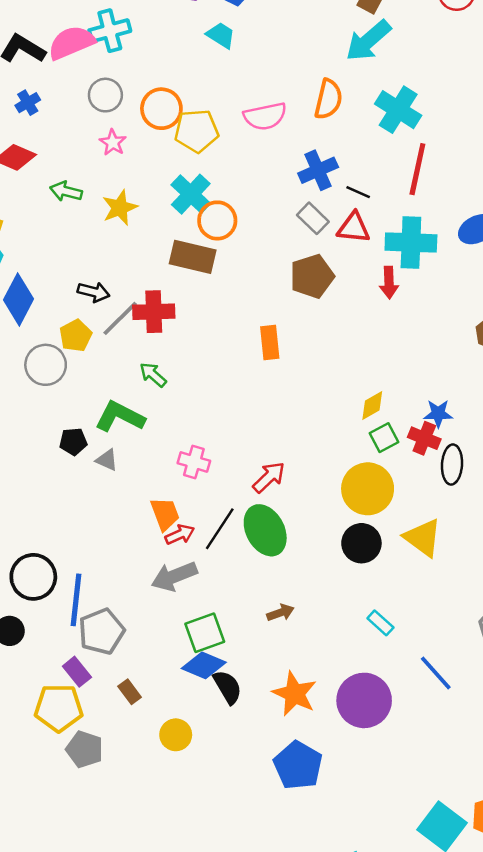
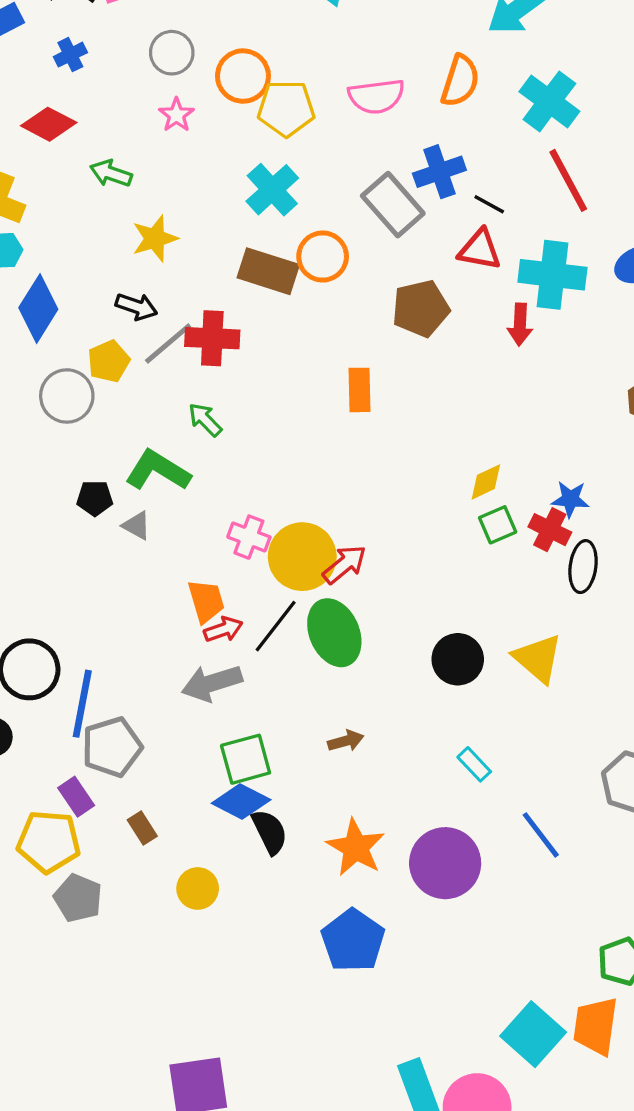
red line: (417, 169) -> (568, 180), turned -45
yellow star: (120, 208) -> (155, 238), moved
gray rectangle: (313, 218) -> (393, 205), moved, size x1.5
orange circle: (217, 220) -> (323, 257), moved
yellow circle: (368, 489) -> (302, 557), moved

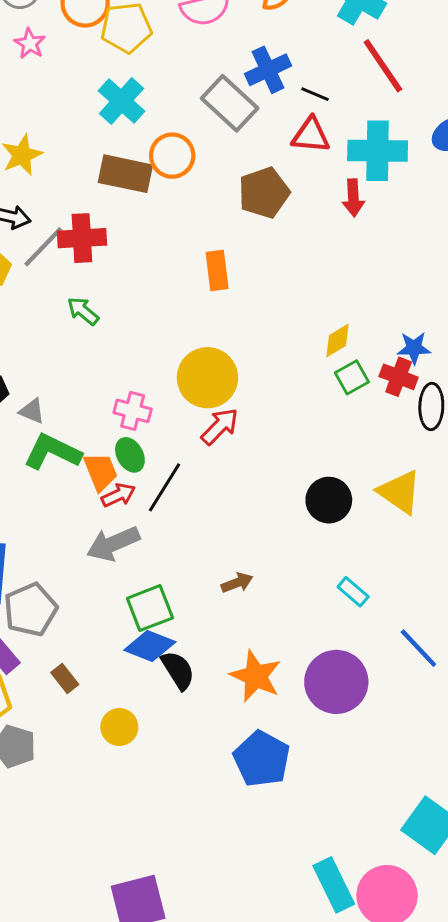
green L-shape: (158, 471) -> (52, 452), moved
yellow circle: (302, 557) -> (207, 378), moved
green ellipse: (334, 633) -> (130, 455), moved, size x0.6

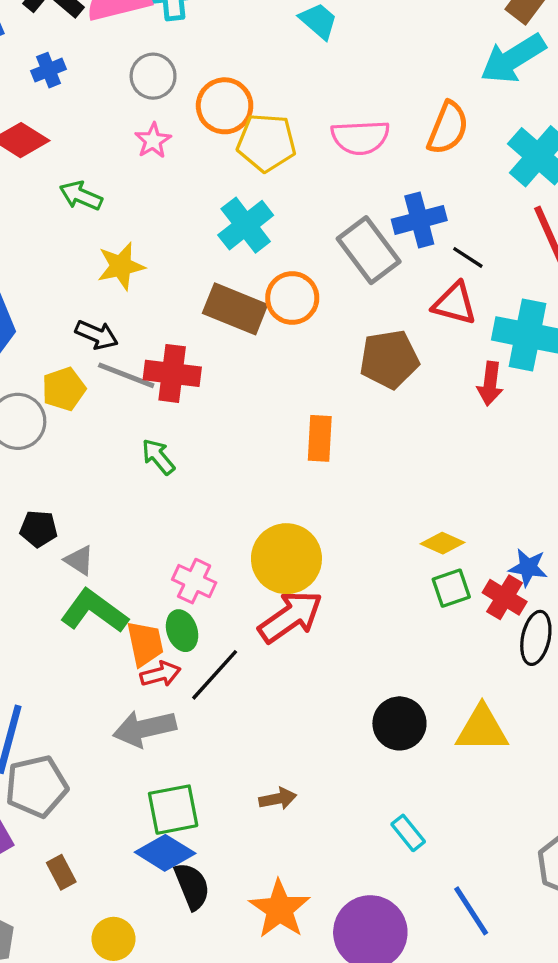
gray line: (43, 247) -> (126, 375), turned 57
yellow diamond: (337, 340) -> (442, 543), turned 45
red arrow: (220, 426) -> (290, 617), size x1.4
yellow triangle: (400, 492) -> (482, 729), turned -45

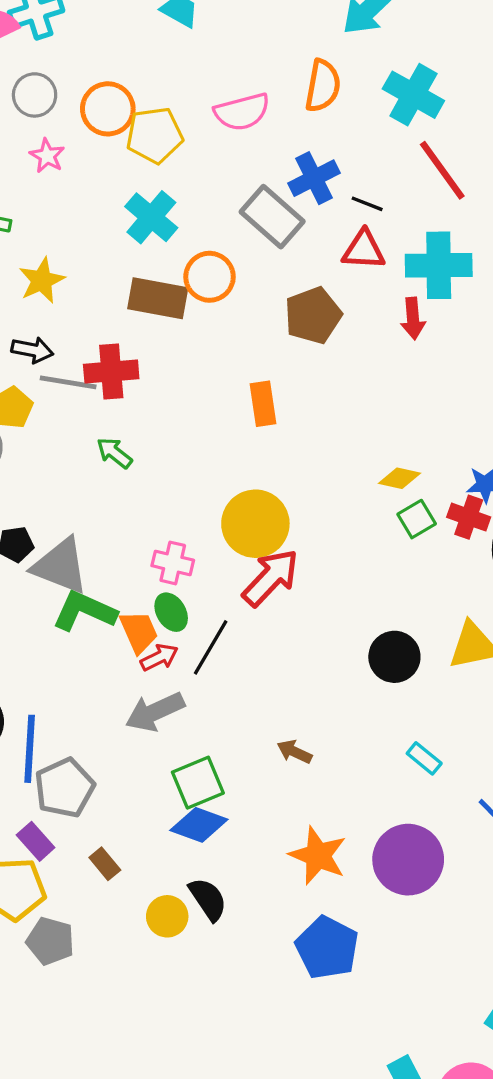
gray triangle: (79, 560) -> (60, 566), size x2.0
brown arrow: (278, 799) -> (294, 752), turned -132
black semicircle: (192, 886) -> (208, 899), moved

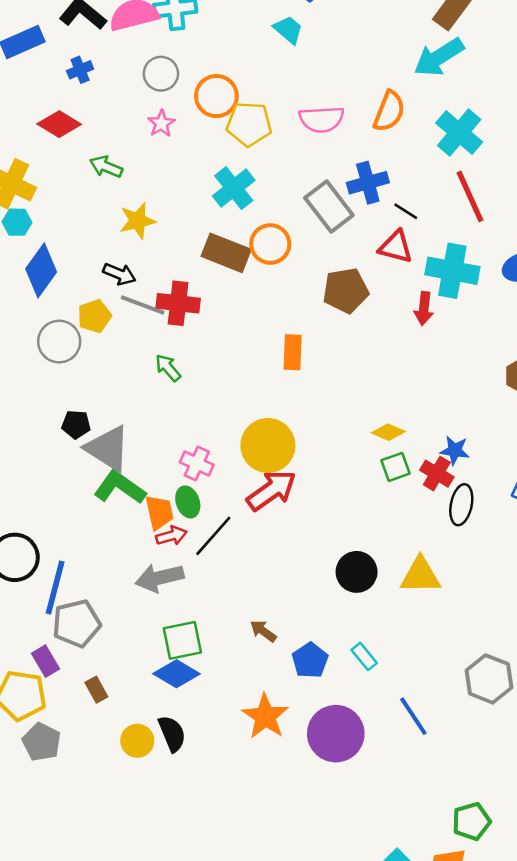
blue pentagon: (327, 948) -> (310, 660), moved, size x0.7

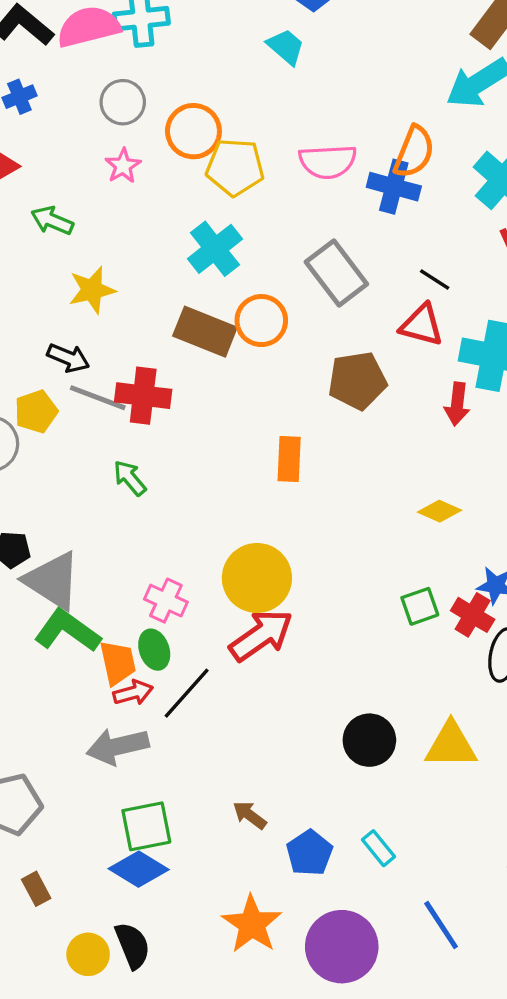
blue cross: (368, 183) -> (394, 187), moved, turned 30
yellow diamond: (388, 432) -> (440, 511), moved

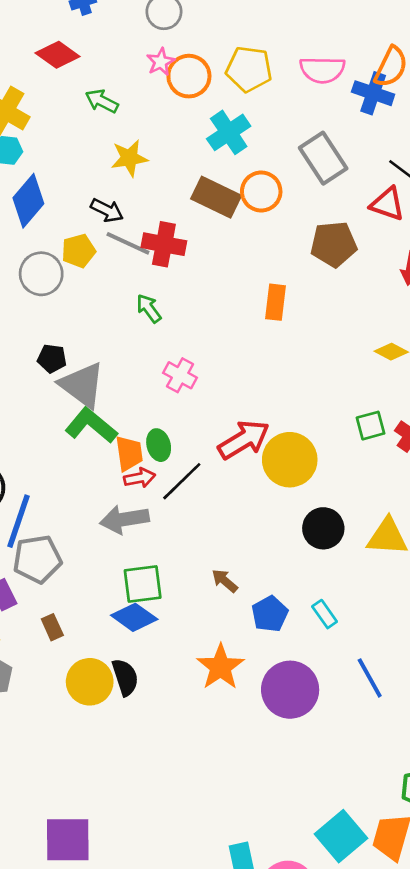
orange circle: (193, 131) -> (189, 76), moved
yellow circle: (257, 578) -> (290, 460), moved
pink cross: (166, 601) -> (180, 375), moved
yellow circle: (88, 954) -> (90, 682), size x1.4

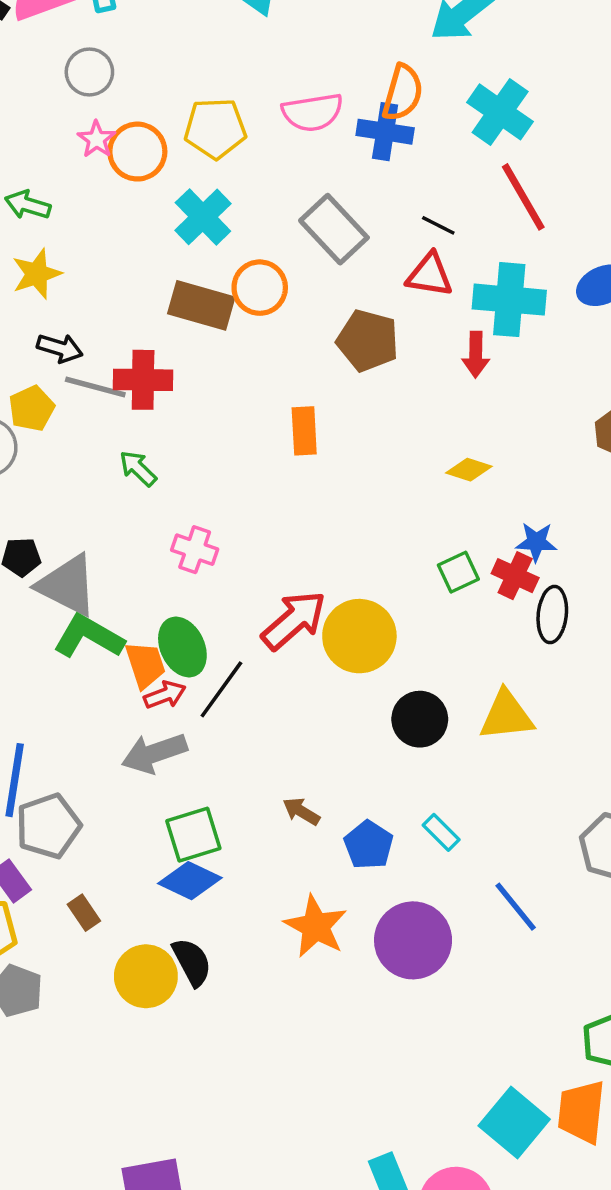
yellow star: (129, 158) -> (37, 274), moved
brown pentagon: (334, 244) -> (368, 341), turned 30
green ellipse: (159, 445) -> (182, 647), size x1.4

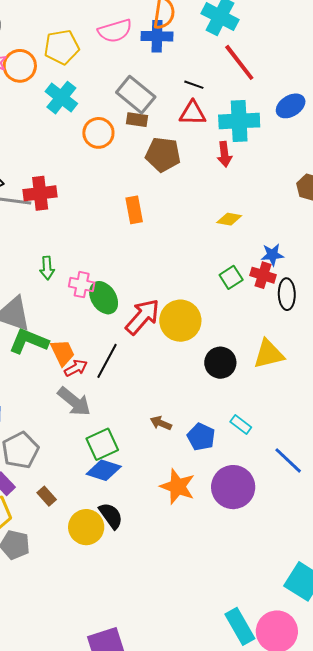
brown rectangle: (201, 305) -> (137, 120), moved, size x0.6
green arrow: (138, 468) -> (47, 268), moved, turned -130
green ellipse: (182, 647) -> (104, 298), moved
gray arrow: (154, 753) -> (74, 402), turned -114

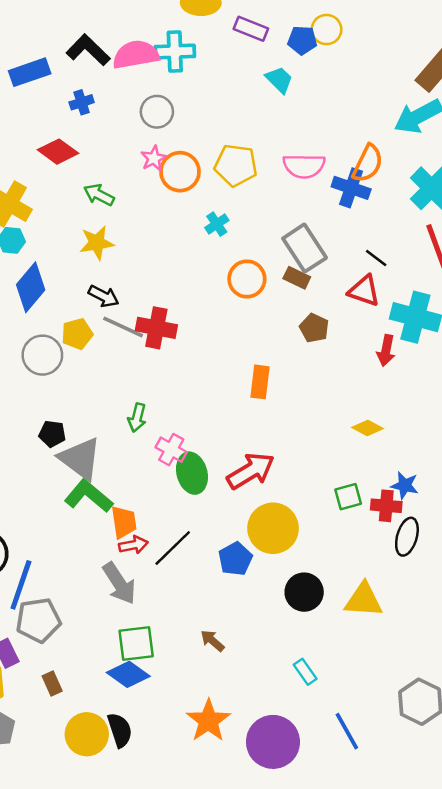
cyan cross: (61, 98) -> (217, 224), size x0.6
brown pentagon: (163, 154) -> (314, 328), size x0.7
red cross: (263, 275) -> (386, 506), turned -30
red arrow: (142, 317) -> (251, 471), moved
blue pentagon: (201, 437) -> (235, 559), moved

